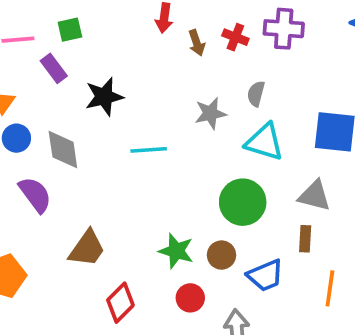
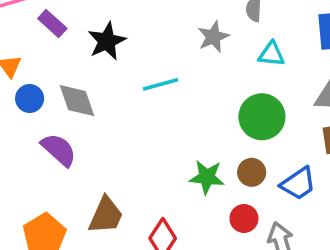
cyan triangle: (264, 142) -> (271, 54), size x0.7
brown trapezoid: (87, 248) -> (106, 215), moved
red circle: (190, 298) -> (244, 218), moved

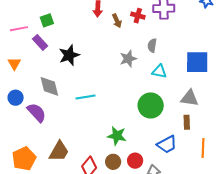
cyan line: (160, 84) -> (86, 97), moved
blue circle: (30, 99) -> (16, 98), moved
brown circle: (252, 172) -> (113, 162), moved

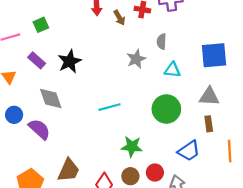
purple rectangle: (40, 42) -> (37, 60), moved
cyan line: (86, 97) -> (110, 107), moved

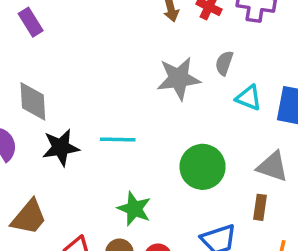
gray star: (136, 59) -> (179, 78), size x1.4
purple rectangle: (37, 60) -> (31, 22), moved
black star: (70, 61) -> (61, 147), moved
cyan triangle: (172, 70) -> (249, 98), moved

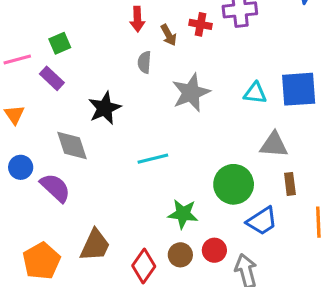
gray semicircle: (224, 63) -> (144, 62), moved
black star: (61, 147) -> (105, 108), moved
green circle: (203, 167) -> (234, 184), moved
gray triangle: (272, 167) -> (274, 145), moved

